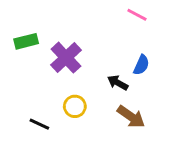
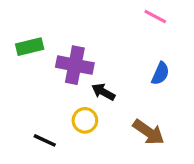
purple cross: (66, 58) -> (75, 65), turned -36
black arrow: (118, 83) -> (103, 92), moved

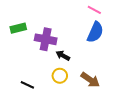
blue semicircle: (160, 73) -> (95, 32), moved, size x1.5
yellow circle: (85, 120) -> (60, 76), moved

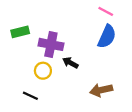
yellow circle: (60, 76) -> (43, 71), moved
brown arrow: (90, 80) -> (101, 90), turned 132

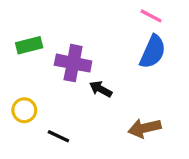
yellow circle: (43, 71) -> (24, 110), moved
black line: (30, 96) -> (58, 136), moved

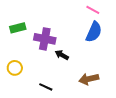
black line: (58, 136) -> (46, 87), moved

